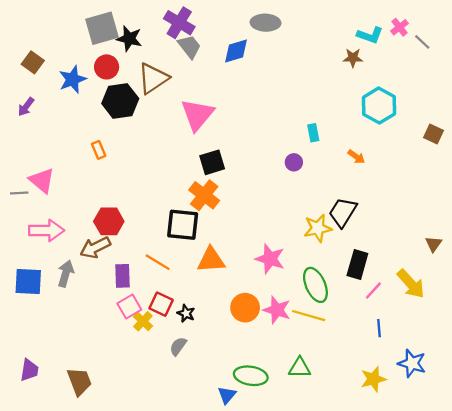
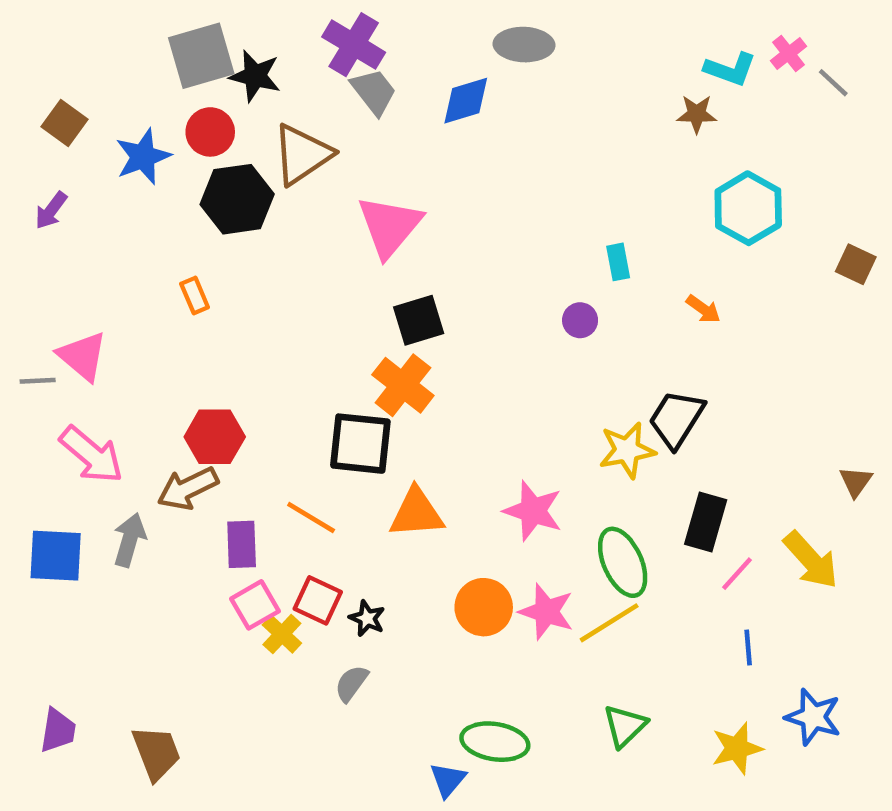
pink arrow: (46, 230) -> (91, 455), turned 40
yellow line: (309, 316) -> (609, 623), turned -48
green triangle: (300, 368) -> (625, 726), moved, turned -45

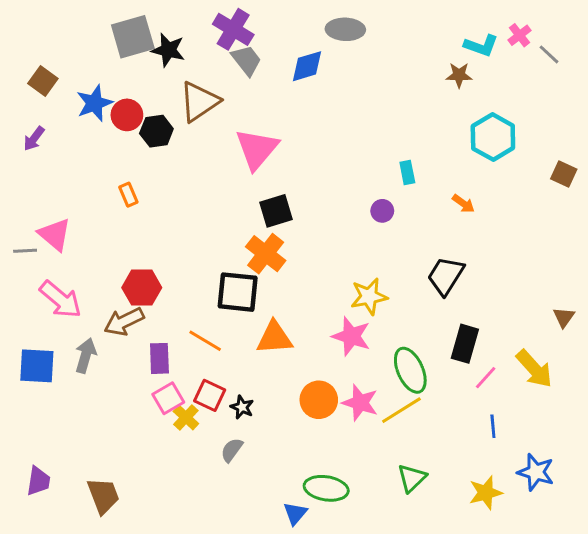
red circle: (210, 132) -> (127, 115), moved
black hexagon: (237, 199) -> (156, 131), size x0.7
yellow star: (627, 450) -> (369, 296), moved

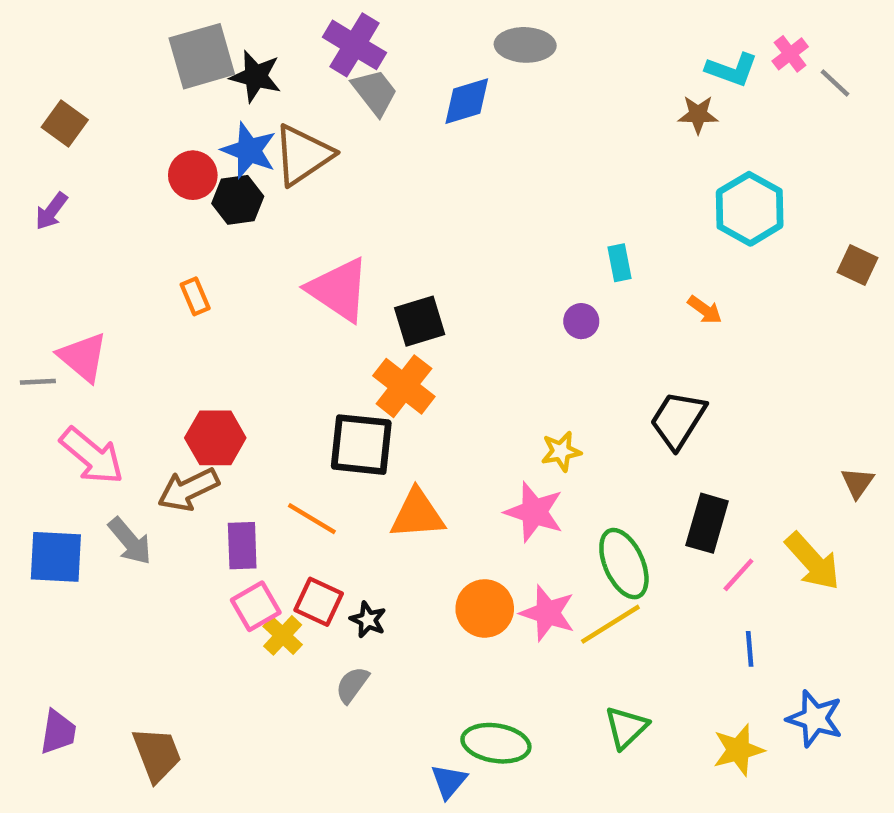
blue star: (94, 103) -> (249, 150), moved, turned -30
pink triangle: (257, 149) -> (339, 290), moved, turned -36
yellow star: (369, 296) -> (561, 451), size x0.7
gray arrow: (86, 355) -> (130, 541), turned 124

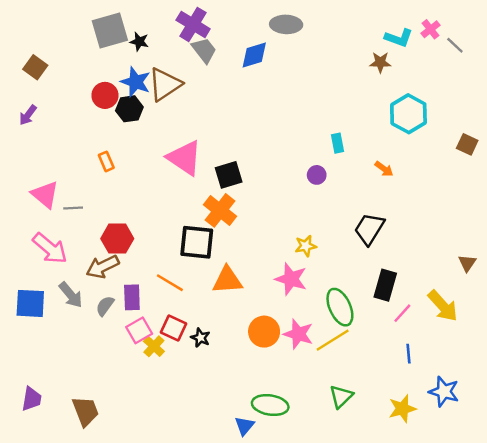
black star: (256, 76) -> (139, 42), size x0.7
gray line: (38, 382) -> (73, 208), moved
gray semicircle: (352, 685) -> (105, 306), moved

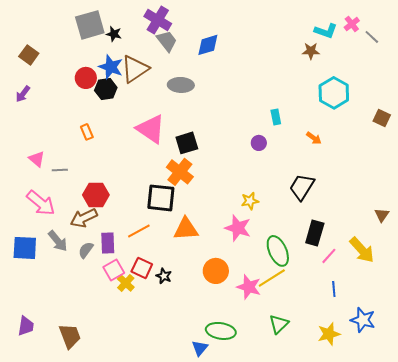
gray ellipse: (286, 24) -> (181, 85), moved
pink triangle: (45, 195) -> (37, 159), size x0.7
orange line: (170, 283) -> (139, 231), turned -60
pink star: (298, 334) -> (249, 287), moved

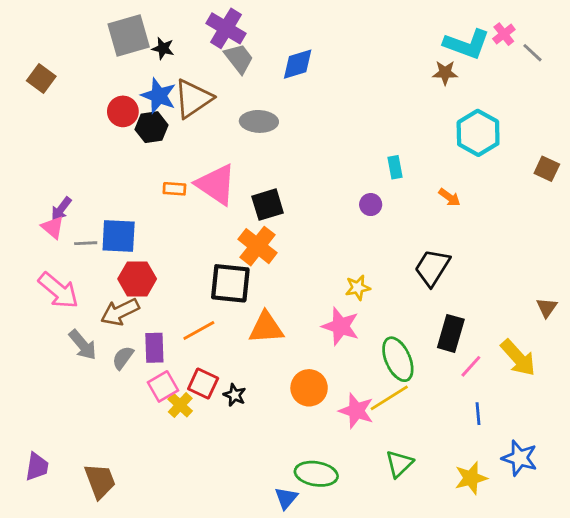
cyan L-shape: (326, 31) -> (467, 44), size x1.4
purple arrow: (23, 94) -> (61, 209), moved
orange rectangle: (87, 132) -> (174, 189), moved, turned -63
blue square: (25, 248) -> (119, 236), moved

